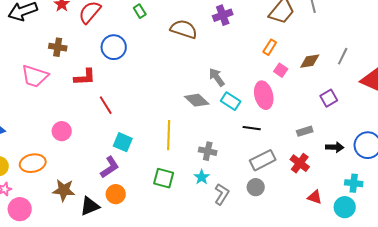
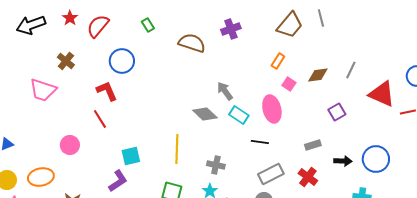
brown cross: (58, 47) -> (66, 61), turned 30
red L-shape: (85, 77) -> (107, 91), moved, turned -110
red line: (106, 105) -> (100, 119), moved
cyan square: (123, 142) -> (131, 156), turned -36

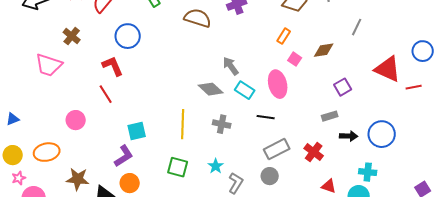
gray line: (351, 70) -> (357, 27), moved
gray rectangle: (313, 145) -> (330, 116), moved
gray cross: (216, 165) -> (222, 124), moved

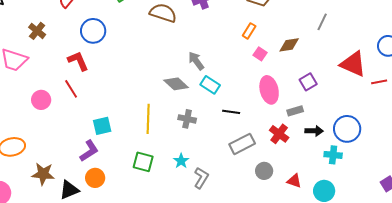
pink ellipse: (278, 84) -> (269, 90), moved
pink circle: (76, 120) -> (41, 100), moved
red cross: (314, 152) -> (279, 134), moved
cyan cross: (368, 172) -> (333, 155), moved
gray circle: (270, 176) -> (264, 171), moved

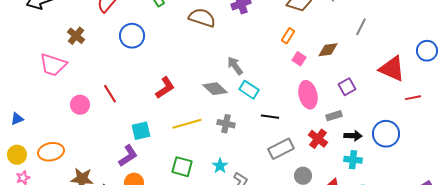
red L-shape: (78, 61) -> (165, 88), moved, turned 80
red line: (379, 82) -> (413, 98), moved
yellow line: (148, 119) -> (187, 124), turned 72
cyan cross: (333, 155) -> (353, 160), moved

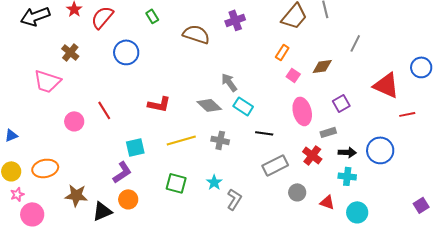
red L-shape: (165, 88) -> (159, 104), turned 45

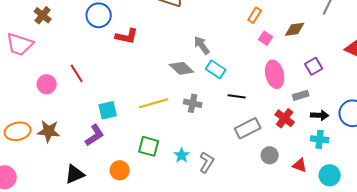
red L-shape: (159, 104) -> (127, 36), moved
cyan star: (214, 182) -> (182, 155), moved
brown star: (76, 195) -> (49, 131), moved
orange circle: (128, 199) -> (120, 170), moved

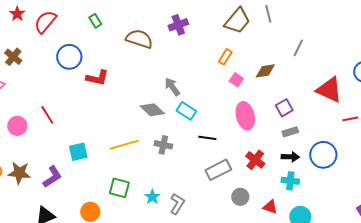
gray rectangle: (301, 95) -> (290, 132), moved
purple L-shape: (95, 135) -> (52, 177), moved

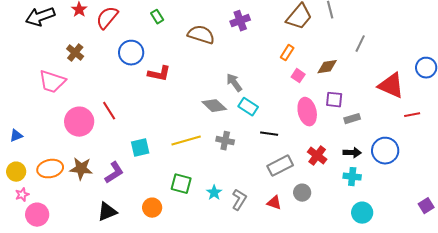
purple square: (284, 108) -> (334, 100), moved, turned 36
pink circle: (17, 126) -> (79, 122), size x1.5
gray rectangle: (290, 132) -> (352, 119), moved
red triangle: (270, 207) -> (274, 203), moved

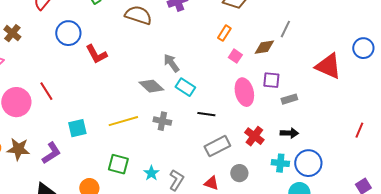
gray line: (360, 44) -> (285, 29), moved
red L-shape: (159, 74) -> (96, 54), turned 50
red line: (412, 115) -> (359, 130), moved, turned -56
blue circle: (385, 151) -> (308, 163), moved
cyan cross: (352, 177) -> (280, 163), moved

